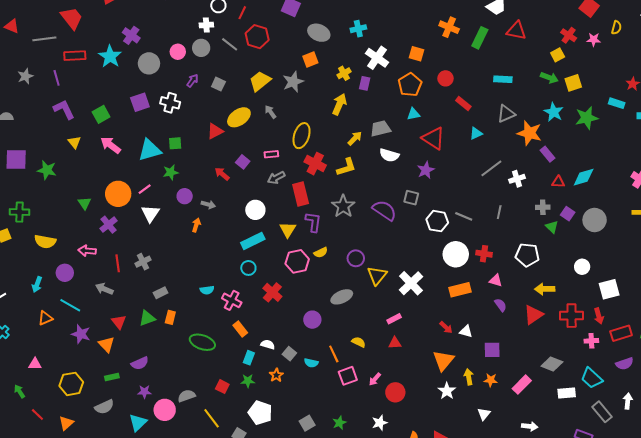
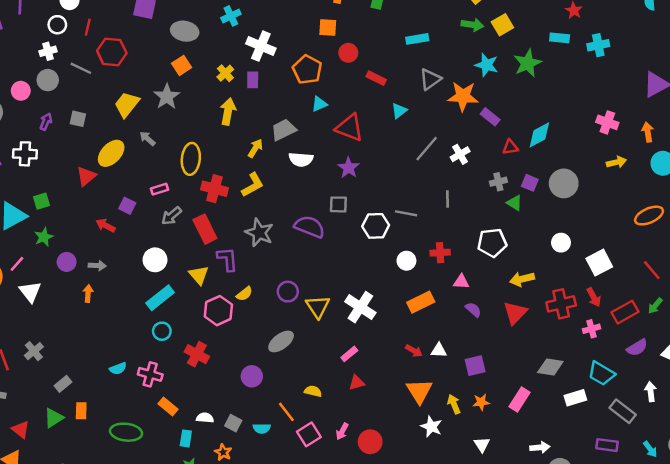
orange square: (417, 54) -> (328, 27), moved
white circle: (456, 254) -> (406, 261), size x0.6

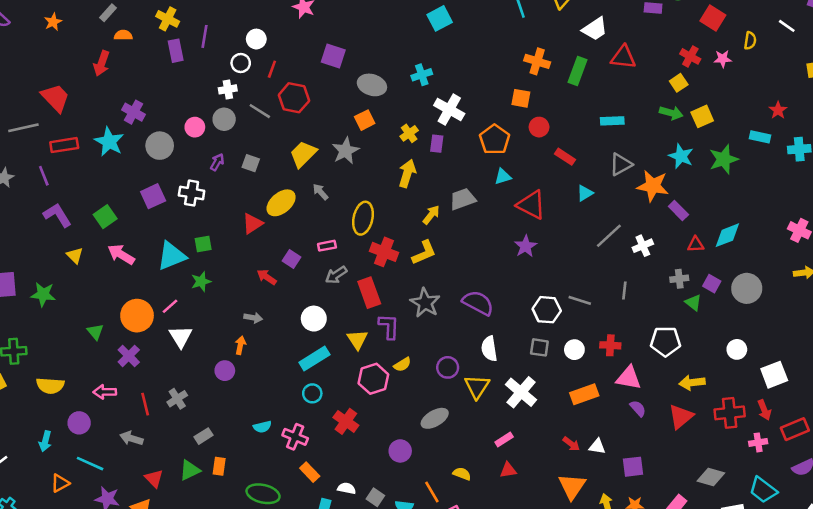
white semicircle: (301, 159) -> (489, 349), moved, turned 70
gray square: (338, 204) -> (539, 347), moved
purple circle: (67, 262) -> (225, 371), moved
pink triangle: (461, 282) -> (629, 378), size x1.5

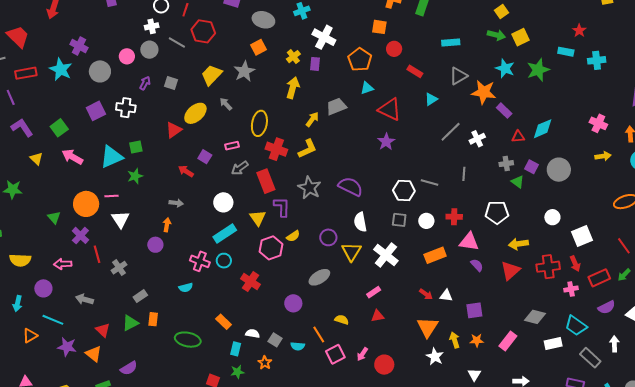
pink line: (170, 306) -> (112, 196), turned 40
red line: (145, 404) -> (97, 254), moved
pink cross: (295, 437) -> (200, 261), moved

